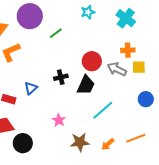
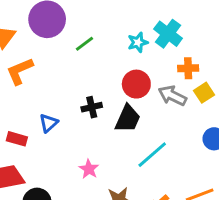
cyan star: (88, 12) -> (138, 42), moved
cyan cross: (126, 18) -> (168, 34), moved
yellow square: (139, 67) -> (204, 93), turned -32

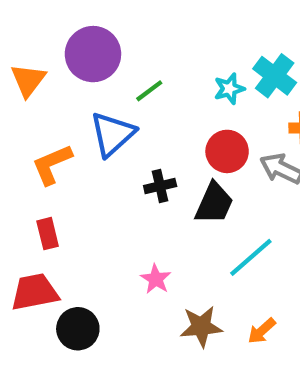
orange L-shape: (20, 71) -> (52, 164), moved
blue triangle: (49, 123) -> (112, 134), moved, size x1.6
red rectangle: (17, 139) -> (48, 234), turned 60

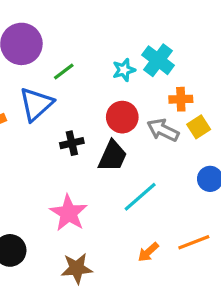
pink star: (156, 279) -> (69, 213), size x1.6
brown star: (201, 327) -> (77, 268), moved

